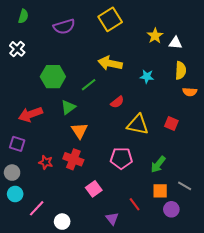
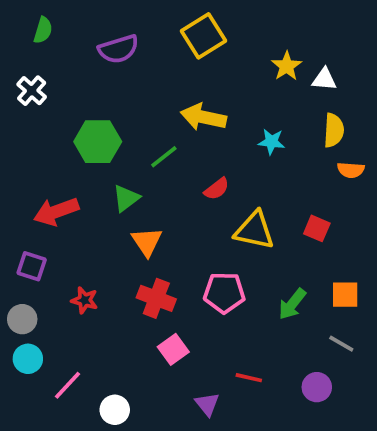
red cross: (73, 159) -> (156, 298), moved
orange square: (160, 191) -> (345, 295), moved
red line: (135, 204) -> (249, 378), turned -40

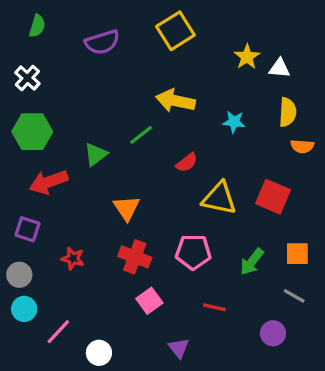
green hexagon: (98, 142) -> (32, 132), moved
green triangle: (126, 198) -> (96, 154), moved
red square: (317, 228) -> (273, 197), size x1.5
red line: (249, 378) -> (214, 307), moved

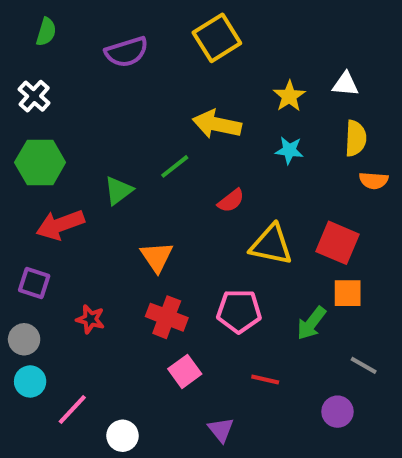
yellow star: (247, 57) -> (289, 96), moved
orange square: (297, 254) -> (348, 293), moved

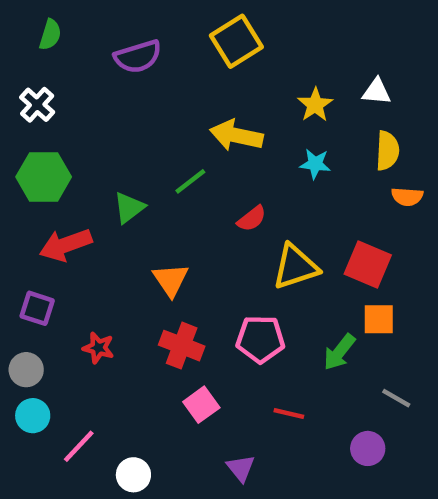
yellow triangle: (271, 245) -> (295, 267), turned -30

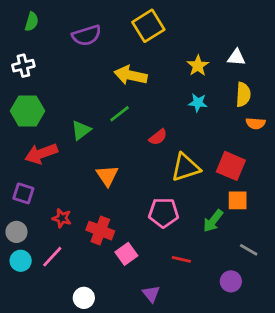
white cross: (37, 105) -> (23, 66), turned 35
yellow arrow: (236, 135) -> (131, 75), moved
red cross: (182, 346) -> (100, 231), moved
pink line: (79, 446) -> (52, 257), moved

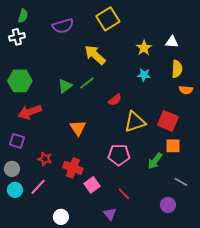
white cross: (23, 66) -> (17, 37), moved
yellow arrow: (131, 75) -> (95, 55), turned 30
green triangle: (81, 130) -> (65, 86), moved
red line: (181, 259) -> (124, 194), moved, turned 32

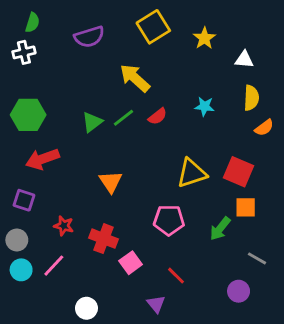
yellow star: (144, 48) -> (204, 38), moved
orange semicircle: (186, 90) -> (264, 128), turned -40
red semicircle: (115, 100) -> (158, 116), moved

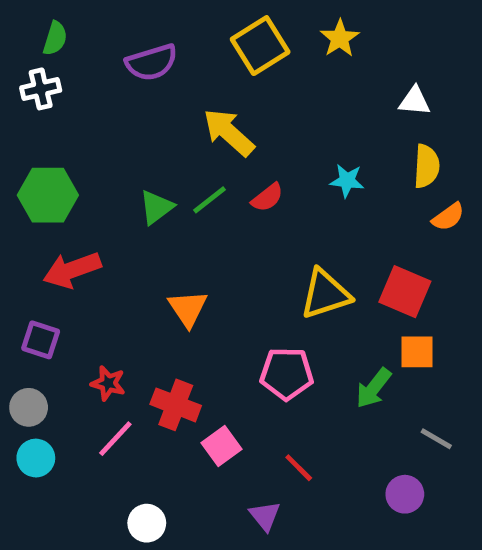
yellow star: (204, 38) -> (340, 38), moved
pink line: (54, 266) -> (115, 439), moved

